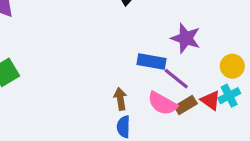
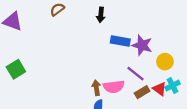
blue rectangle: (151, 62) -> (120, 41), moved
yellow circle: (232, 66) -> (165, 62), moved
pink semicircle: (162, 103) -> (114, 87), moved, turned -36

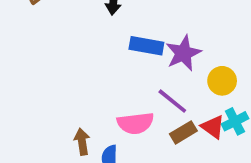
purple star: (142, 45) -> (183, 53), turned 30
brown arrow: (96, 88) -> (82, 142), moved

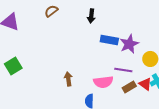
purple line: (172, 101) -> (123, 70), turned -30
brown arrow: (82, 142) -> (68, 79), moved

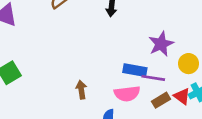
blue rectangle: (109, 40) -> (135, 70), moved

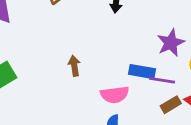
brown arrow: (81, 90) -> (74, 66), moved
pink semicircle: (127, 94) -> (115, 95), moved

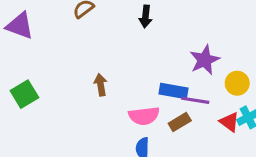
brown rectangle: (171, 105) -> (180, 122), moved

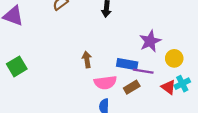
brown arrow: (101, 85) -> (87, 60), moved

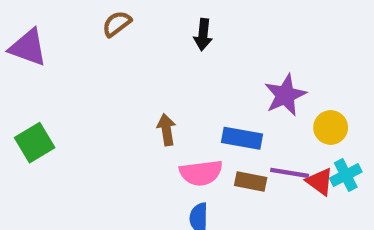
purple line: (143, 71) -> (290, 173), moved
brown rectangle: (132, 87) -> (251, 182), turned 42

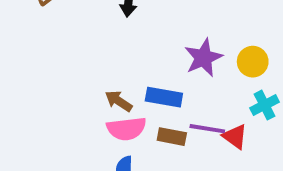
yellow circle: (331, 127) -> (253, 62), moved
brown arrow: (166, 130) -> (119, 101), moved, turned -48
cyan cross: (346, 175) -> (265, 105), moved

